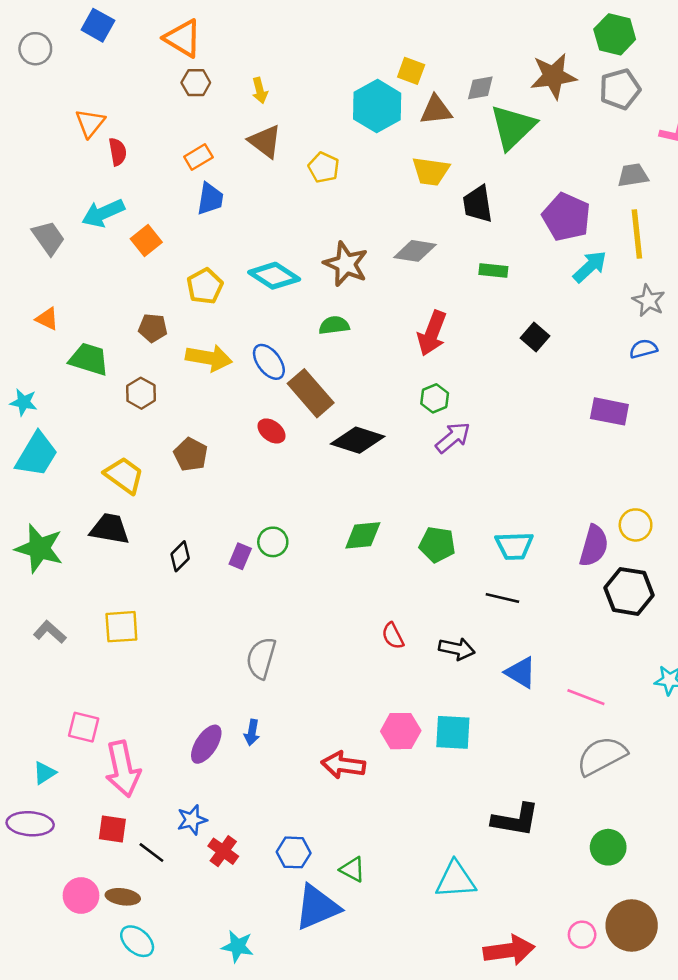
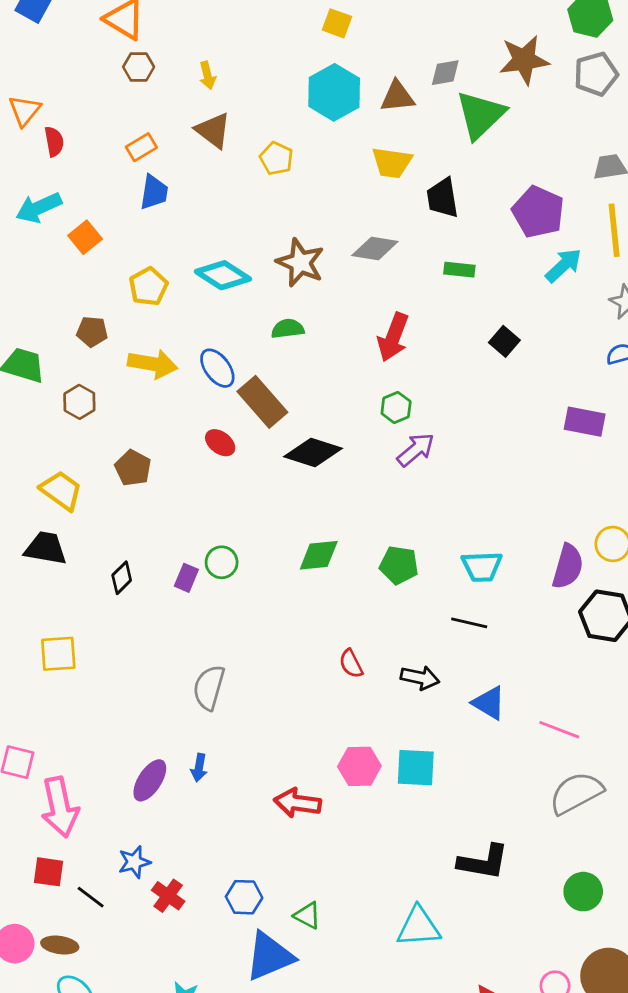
yellow square: (411, 71) -> (337, 23), moved

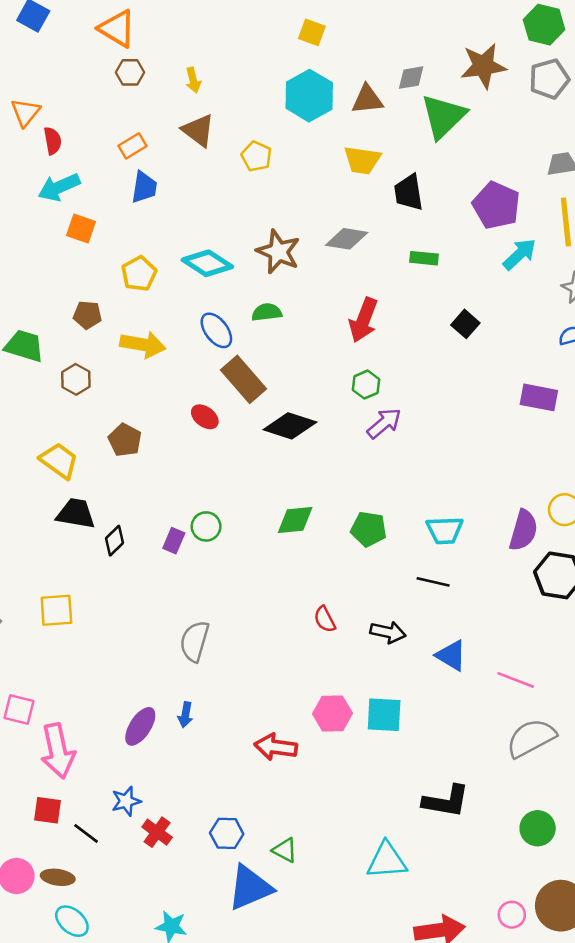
cyan arrow: (39, 208) -> (59, 187), moved
orange square: (85, 237) -> (81, 228), turned -32
blue ellipse: (217, 368) -> (216, 330), moved
black trapezoid: (46, 548) -> (76, 514), moved

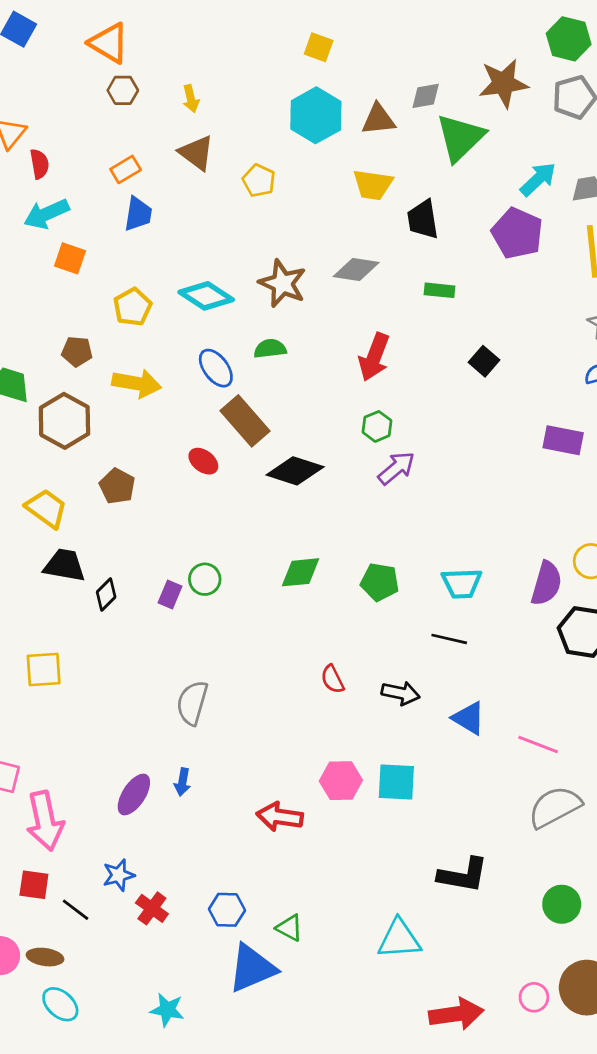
cyan arrow: (520, 254) -> (538, 179), moved
brown hexagon: (76, 379) -> (64, 421), size x1.6

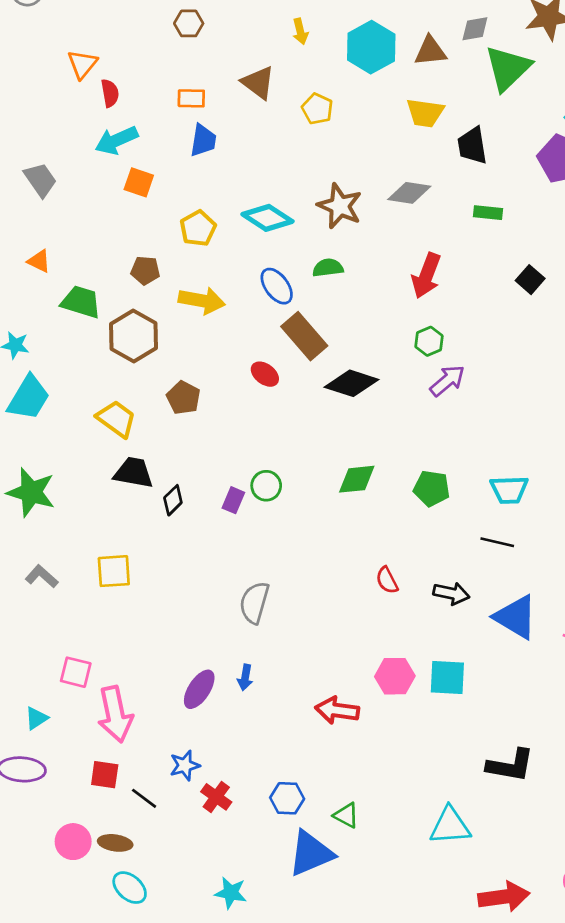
yellow arrow: (191, 99) -> (300, 31), moved
orange rectangle: (126, 169) -> (191, 98), turned 32
blue triangle: (469, 718) -> (516, 617), size x1.4

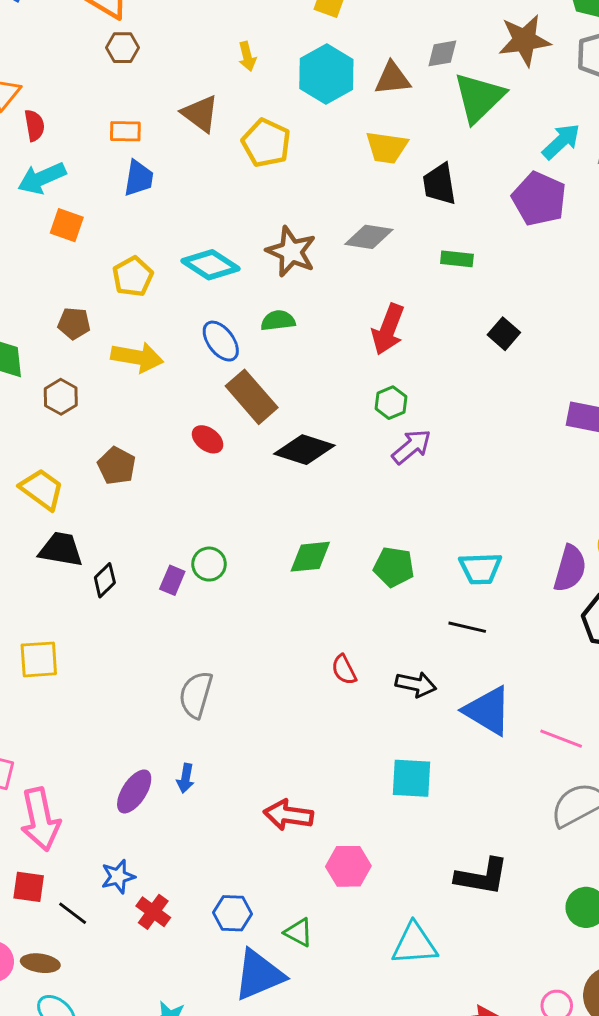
yellow pentagon: (317, 109) -> (266, 143), size x1.4
brown hexagon: (134, 336) -> (61, 397), size x0.6
pink hexagon: (395, 676) -> (348, 866), moved

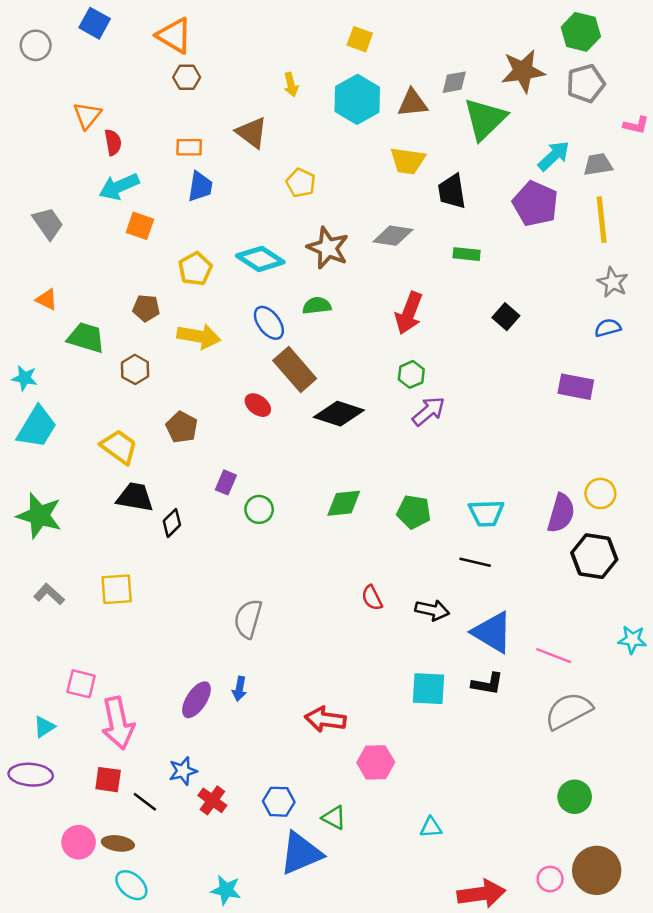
yellow pentagon: (266, 143) -> (301, 183), moved, size x0.7
purple rectangle: (172, 580) -> (226, 482), moved
black L-shape: (482, 877) -> (487, 684), moved, size x0.7
cyan triangle: (414, 944) -> (431, 827), size x0.6

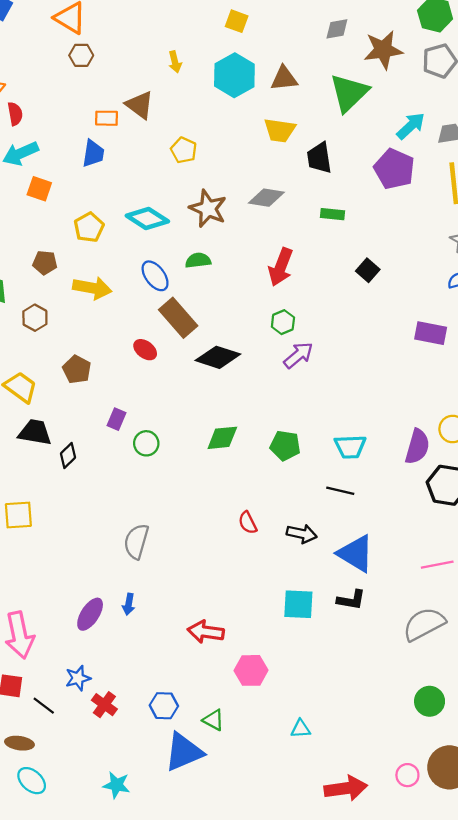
gray diamond: (454, 82) -> (337, 29), moved
orange rectangle: (189, 147) -> (107, 118), moved
pink line: (554, 656) -> (437, 565), moved, turned -32

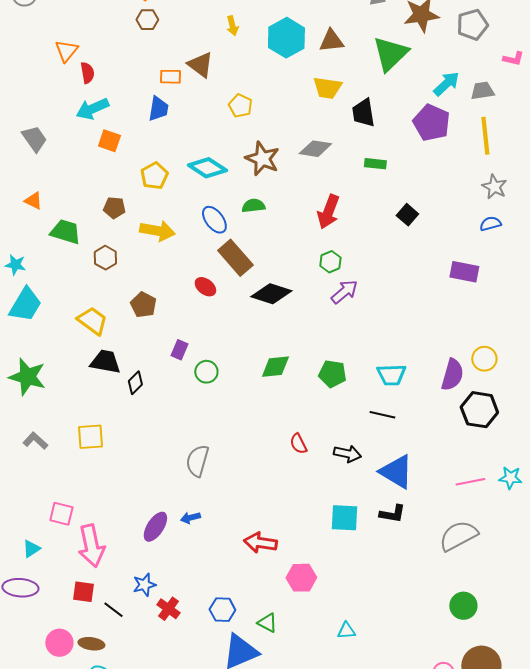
blue arrow: (129, 604) -> (190, 518), turned 66

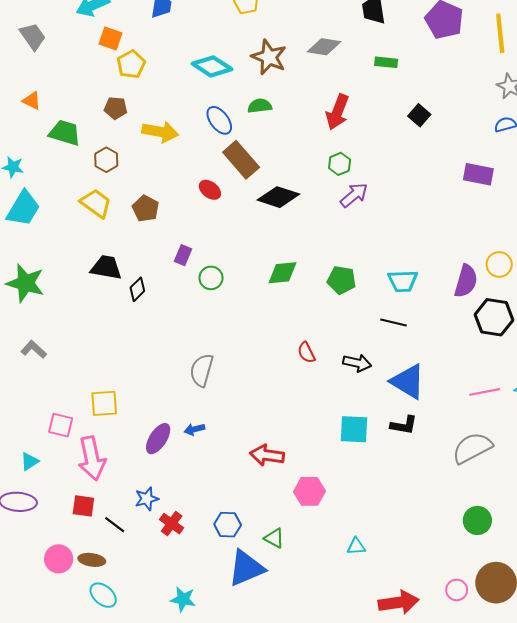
yellow pentagon: (154, 176) -> (131, 64), moved
yellow trapezoid: (92, 321) -> (96, 203), moved
yellow square: (90, 437) -> (104, 403), moved

